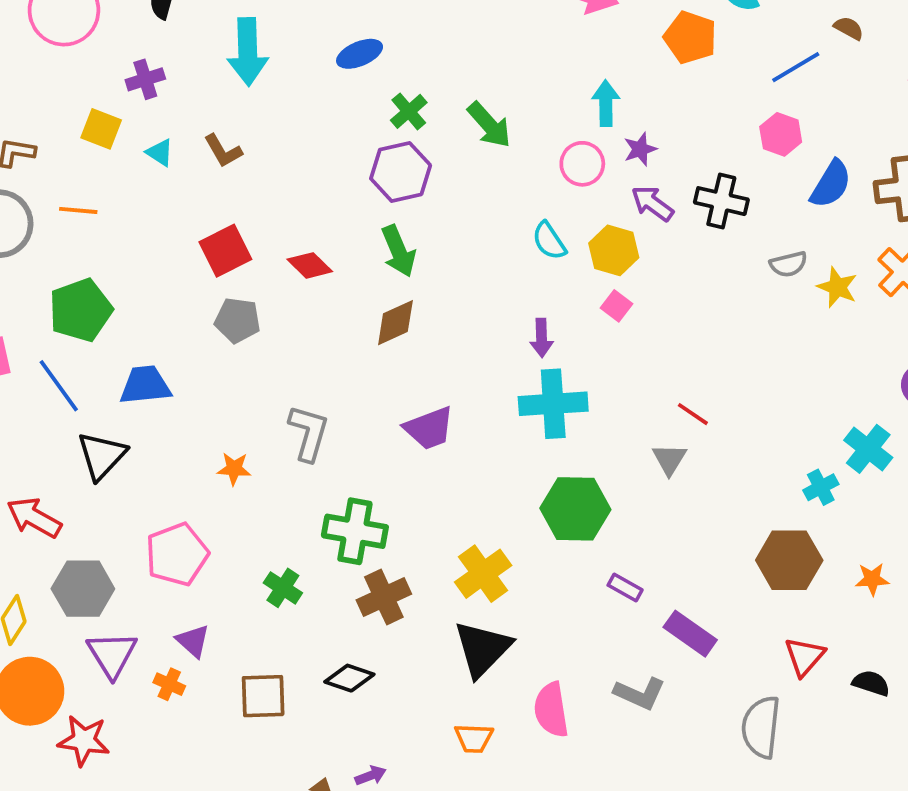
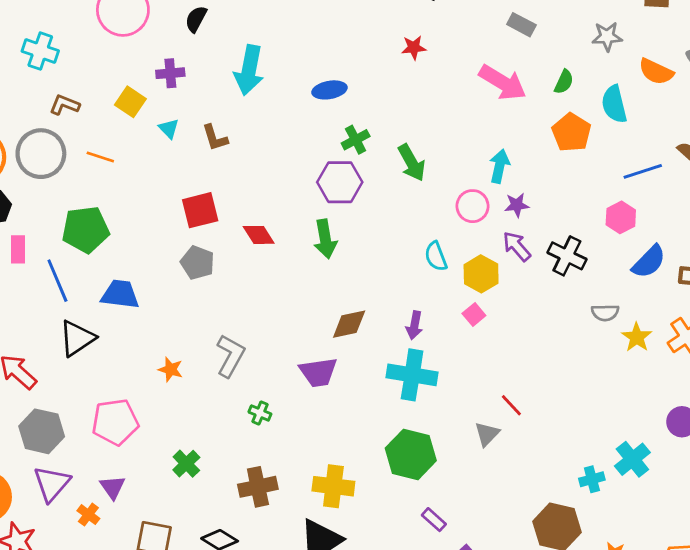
brown diamond: (395, 323) -> (349, 324), moved
green cross: (355, 531) -> (260, 413), moved, size x0.5
yellow cross: (483, 574) -> (333, 486), turned 30

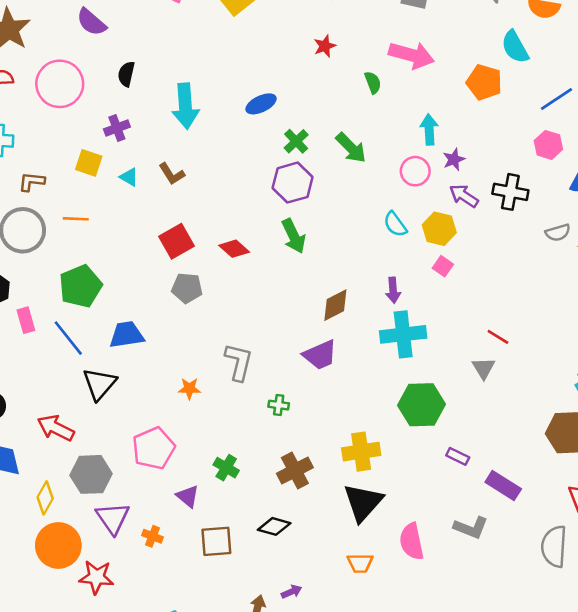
green semicircle: (564, 82) -> (373, 83), moved, turned -30
purple triangle: (113, 487) -> (188, 496), moved

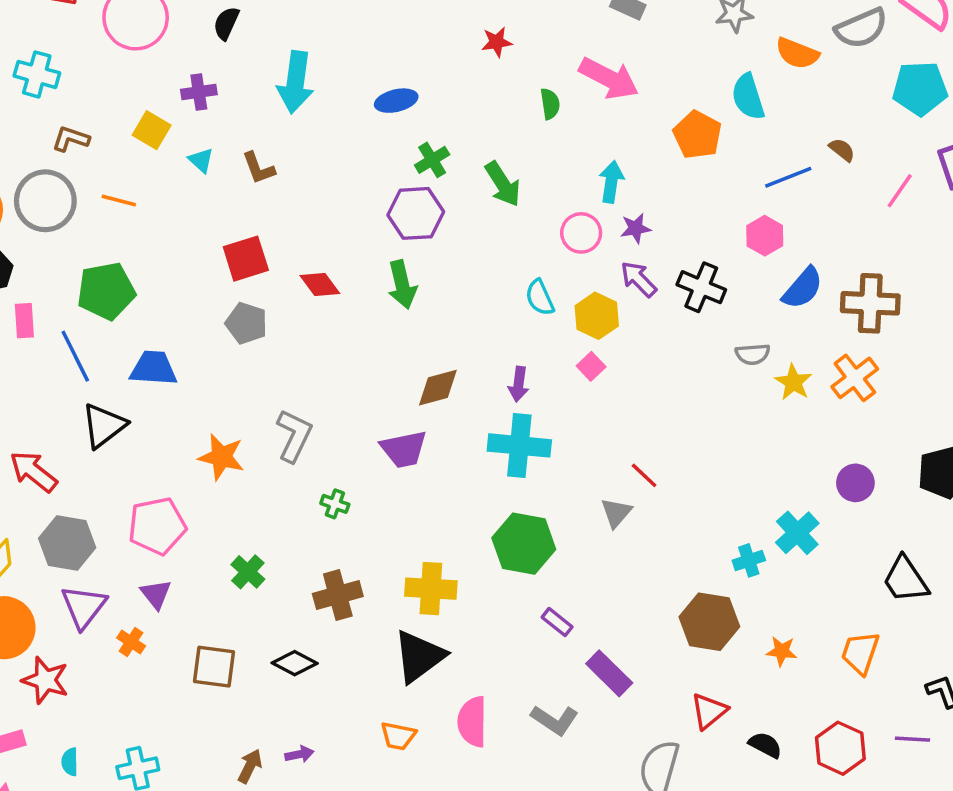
orange star: (189, 389) -> (221, 457), size x1.5
purple triangle: (188, 496) -> (156, 594), moved

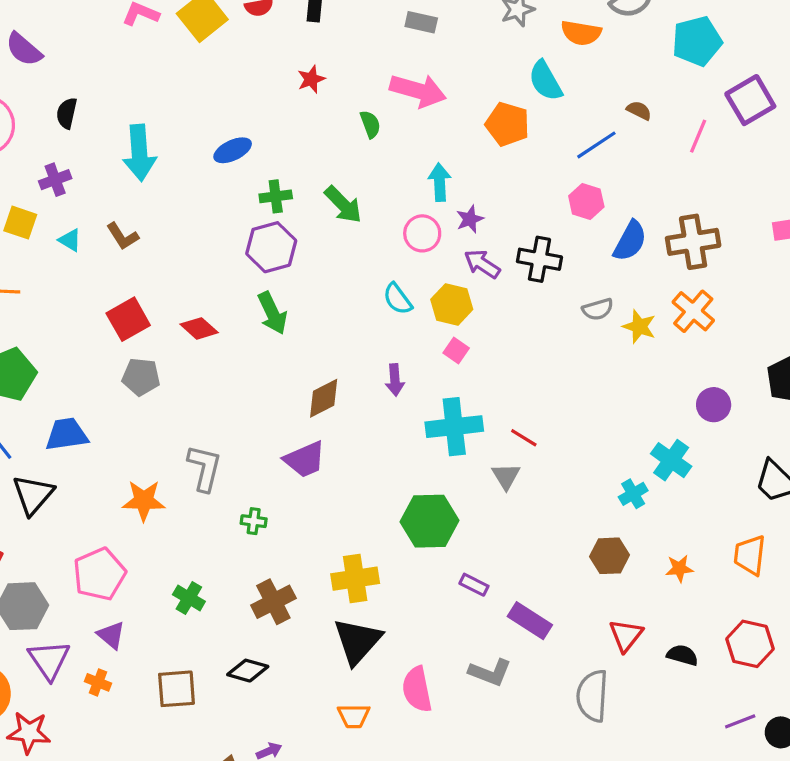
green cross: (432, 160) -> (276, 196), turned 36
cyan cross: (519, 445) -> (454, 427), moved
brown hexagon: (709, 622) -> (610, 556), size x0.7

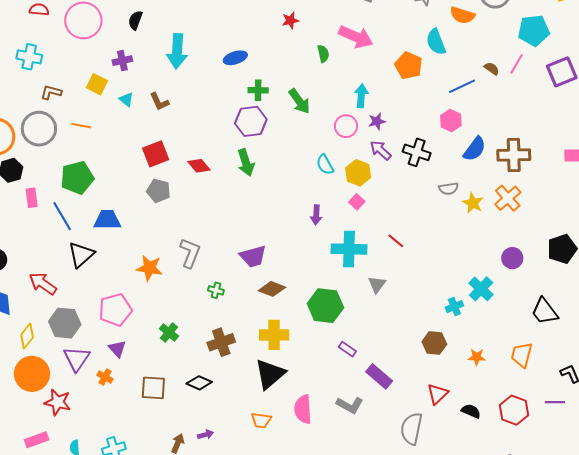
pink line: (698, 136) -> (517, 64), moved
brown diamond: (324, 398) -> (272, 289), moved, turned 40
red line: (524, 438) -> (396, 241), moved

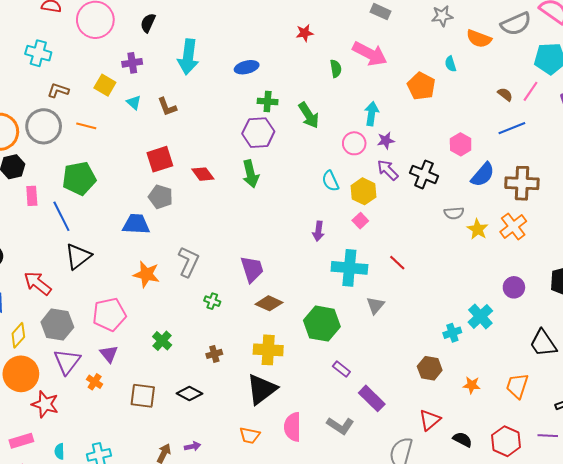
cyan semicircle: (436, 42) -> (451, 64), size x0.6
blue line: (462, 86) -> (512, 128), moved
blue trapezoid: (107, 220) -> (136, 224), moved
purple trapezoid: (253, 256) -> (252, 269), turned -96
brown cross: (221, 342) -> (214, 354), size x0.6

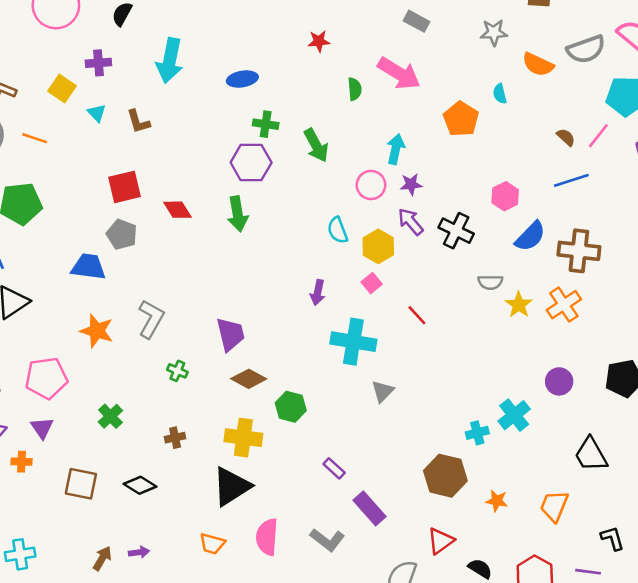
red line: (397, 263) -> (417, 315), moved
green hexagon: (322, 324) -> (291, 407), moved, size x0.7
brown hexagon: (430, 368) -> (445, 476), size x1.4
orange cross: (95, 382) -> (21, 462), turned -35

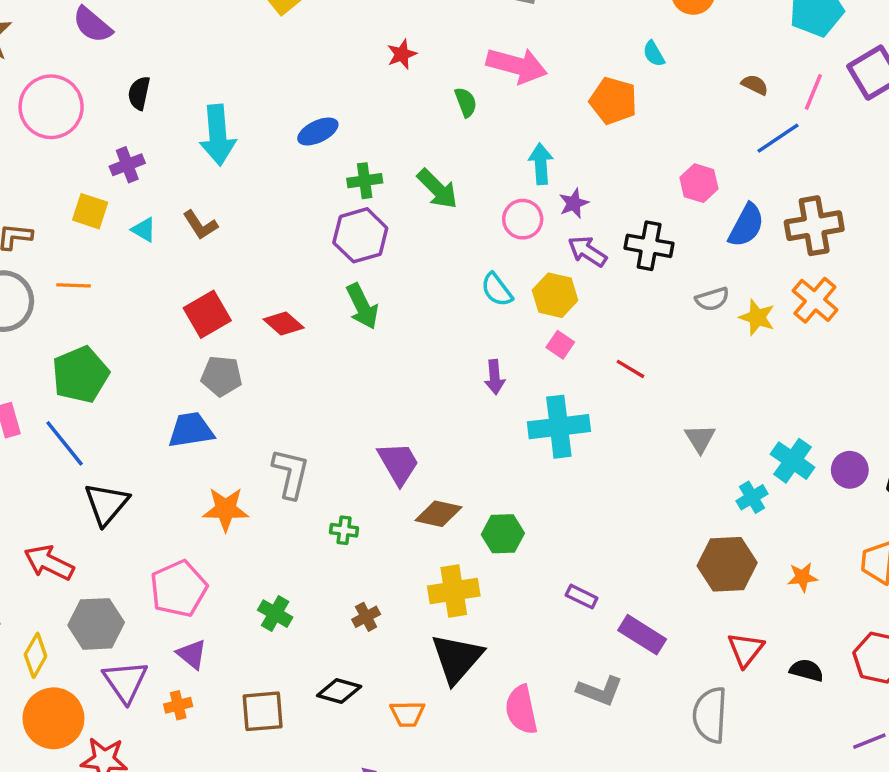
pink line: (598, 136) -> (813, 92), moved
purple circle: (559, 381) -> (850, 470), moved
gray triangle: (383, 391) -> (700, 439), moved
orange trapezoid: (212, 544) -> (407, 714), moved

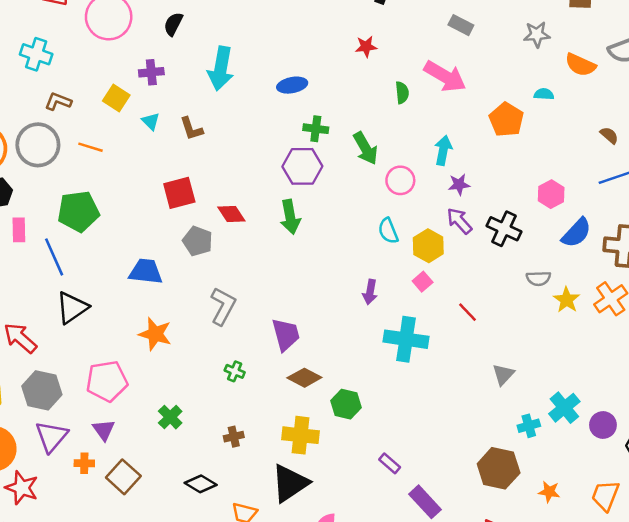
cyan semicircle: (654, 54) -> (544, 94), turned 108
pink circle: (523, 219) -> (400, 180), moved
gray pentagon: (221, 376) -> (198, 241), moved
gray L-shape: (291, 473) -> (223, 306), moved
brown square: (263, 711) -> (123, 477), moved, turned 32

